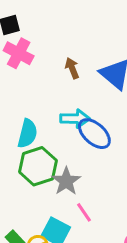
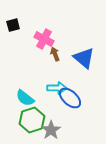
pink cross: (19, 53) -> (44, 39), moved
cyan semicircle: (28, 134) -> (25, 98), turned 114

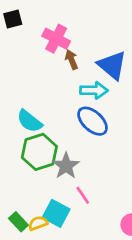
cyan arrow: (57, 88) -> (94, 90), moved

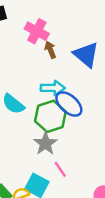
cyan arrow: (94, 90) -> (53, 88), moved
green hexagon: (39, 152) -> (50, 116), moved

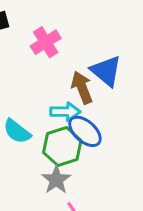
pink cross: (37, 31) -> (46, 42), turned 30
brown arrow: (50, 50) -> (82, 88), moved, size x1.5

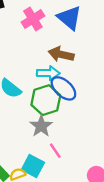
blue triangle: (106, 71) -> (69, 18), moved
brown arrow: (82, 88) -> (61, 54), turned -55

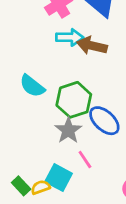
cyan arrow: (48, 73) -> (70, 37), moved
blue ellipse: (63, 88) -> (104, 121), moved

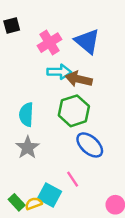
cyan semicircle: (32, 86) -> (26, 114), turned 55
green hexagon: (74, 100) -> (74, 111), moved
gray star: (68, 130) -> (28, 147), moved

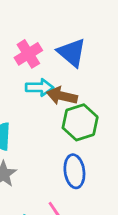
green hexagon: (74, 111) -> (80, 122), moved
blue ellipse: (90, 145) -> (74, 171), turned 40

